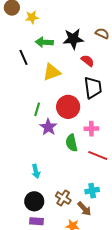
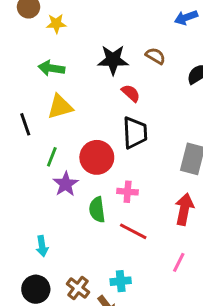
green arrow: (44, 42) -> (51, 68), moved
black line: (23, 57) -> (25, 124), moved
yellow triangle: (52, 72) -> (60, 107), moved

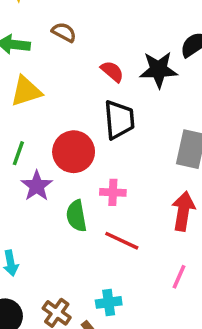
brown semicircle: (155, 56) -> (64, 32), moved
black star: (113, 60) -> (159, 70), moved

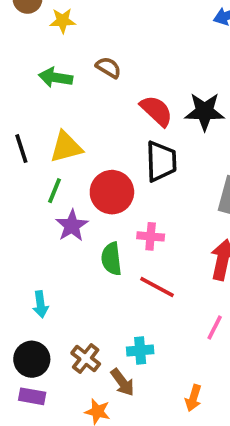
red semicircle: (112, 71) -> (156, 111), size x1.4
yellow triangle: (26, 91) -> (66, 147), moved

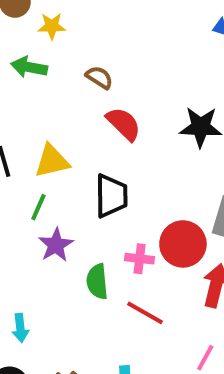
green arrow: (56, 78) -> (29, 67), moved
red semicircle: (156, 111) -> (124, 124), moved
black trapezoid: (161, 161) -> (111, 196), moved
red circle: (112, 192) -> (183, 244), moved

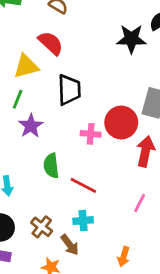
red semicircle: (124, 124) -> (51, 43), moved
green semicircle: (97, 281) -> (51, 166), moved
red line: (145, 313) -> (83, 185), moved

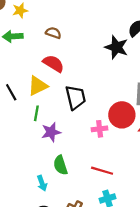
black star: (131, 39) -> (116, 47), turned 30
purple star: (31, 126) -> (51, 132), turned 30
green semicircle: (51, 166) -> (60, 165), moved

